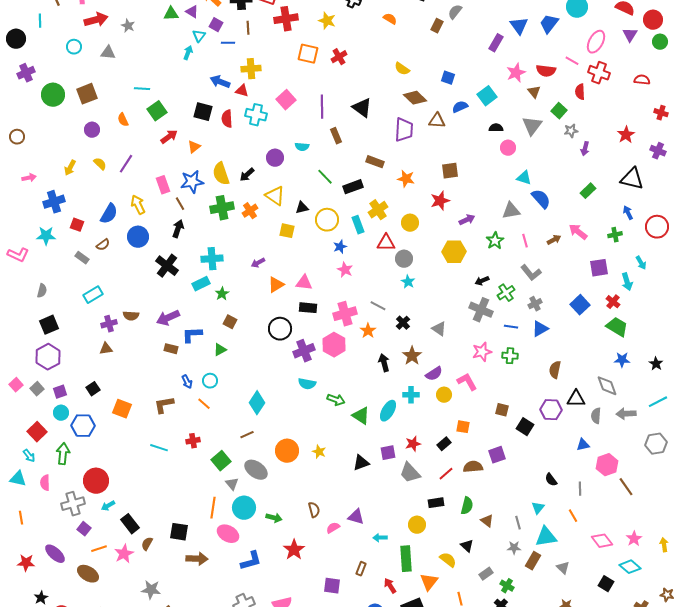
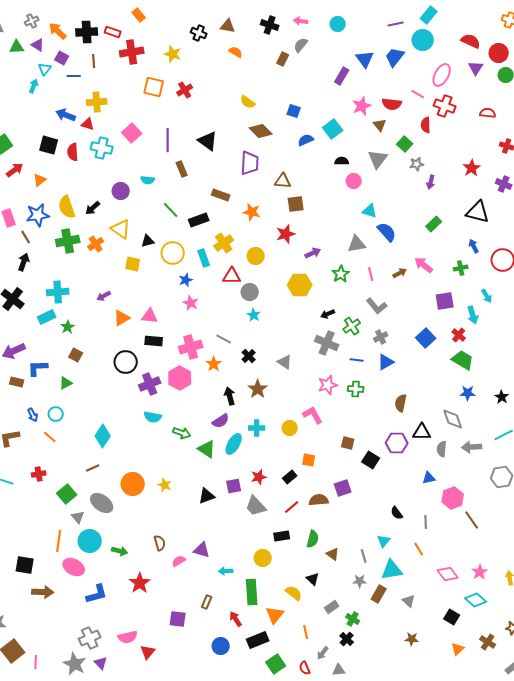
brown triangle: (437, 121) -> (283, 181), moved
purple semicircle: (434, 374) -> (221, 421), moved

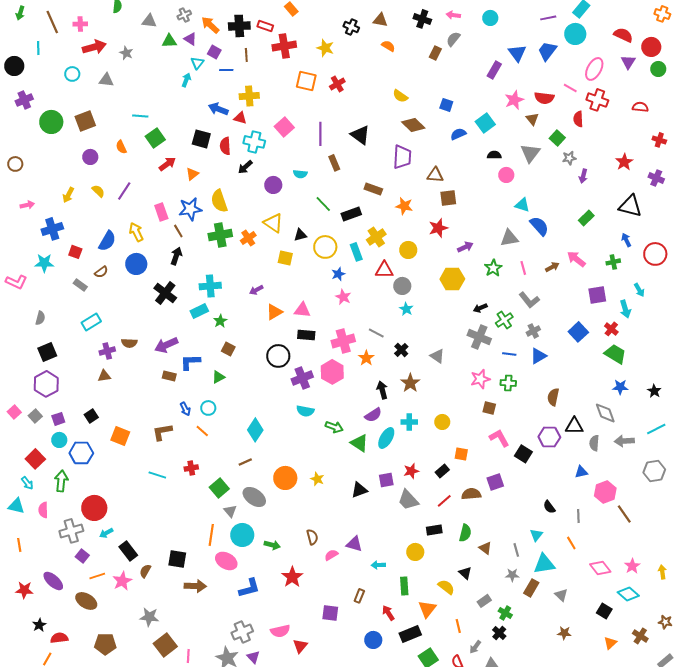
black arrow: (93, 208) -> (245, 167), moved
pink L-shape: (313, 415) -> (499, 438), moved
brown square: (348, 443) -> (489, 408), moved
green rectangle: (252, 592) -> (404, 586), size x0.7

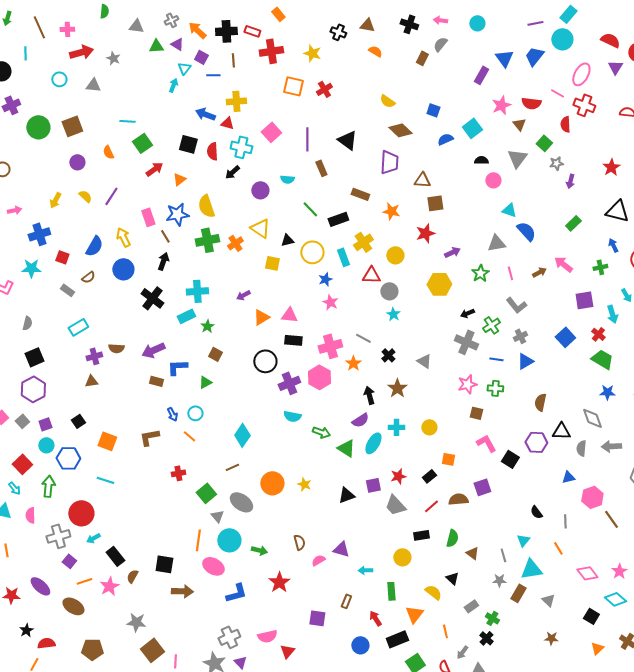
cyan line: (157, 475) -> (105, 480), moved

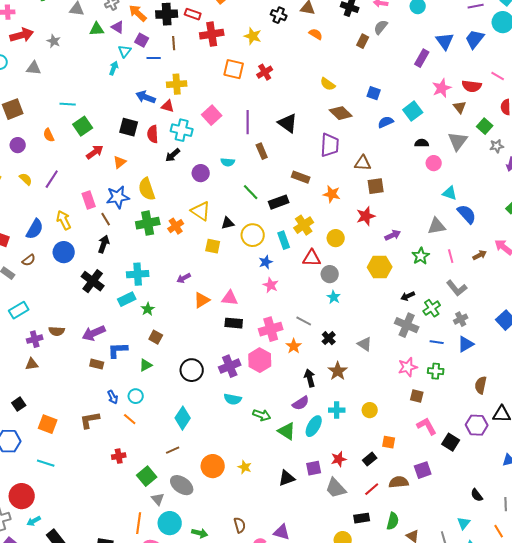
black circle: (265, 361) -> (192, 370), moved

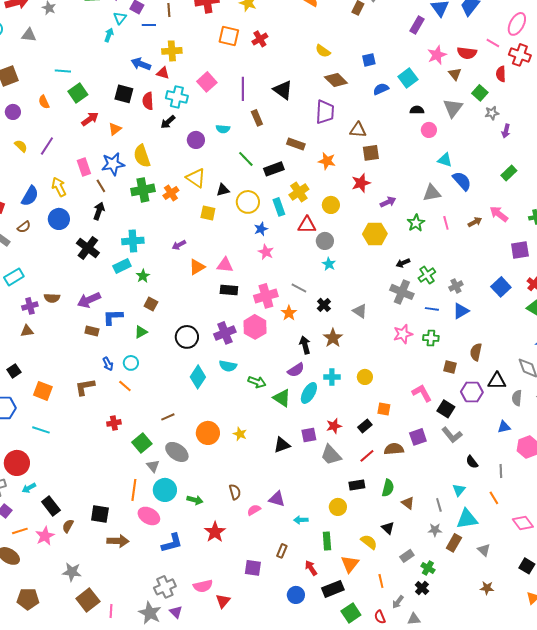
blue square: (374, 93) -> (369, 60), turned -32
gray L-shape: (457, 288) -> (452, 435), moved
brown square: (417, 396) -> (450, 367), moved
cyan diamond: (183, 418) -> (198, 377), moved

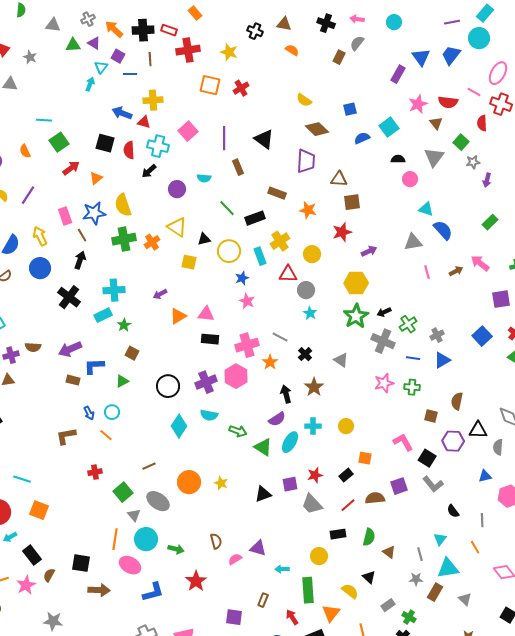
green star: (416, 223) -> (356, 316), moved, size x1.4
orange square: (43, 391) -> (39, 510), moved
green rectangle: (327, 541) -> (308, 590), size x1.4

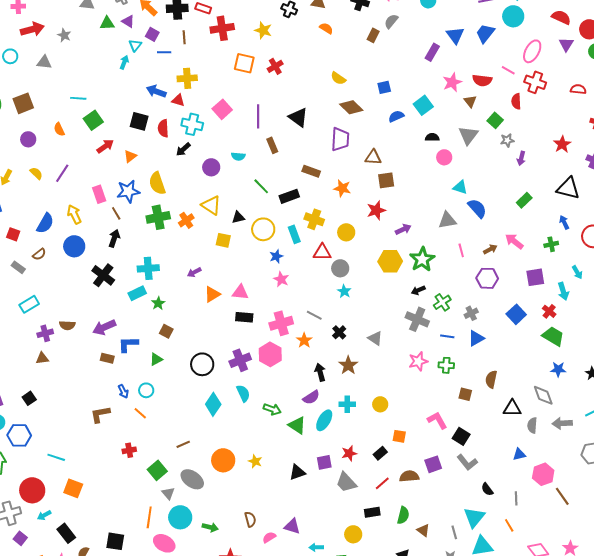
yellow cross: (280, 241) -> (314, 219), turned -36
green star: (356, 316) -> (422, 259), moved
cyan semicircle: (209, 415) -> (243, 393), turned -126
purple hexagon: (453, 441) -> (487, 278), moved
cyan triangle: (440, 539) -> (474, 517), size x1.6

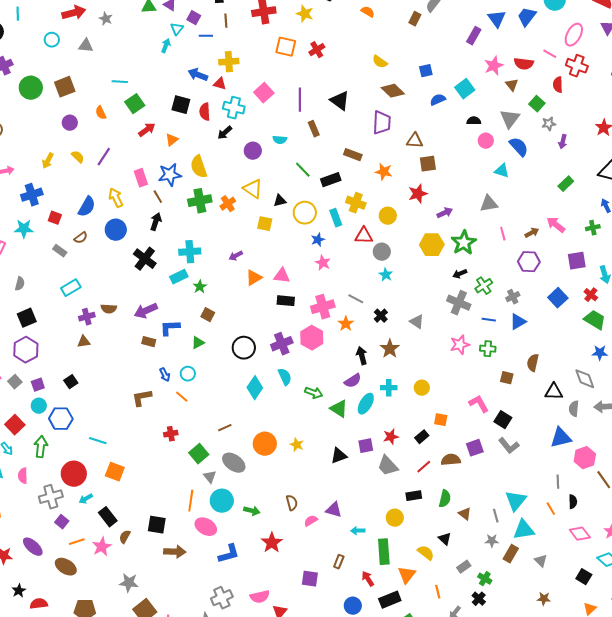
blue semicircle: (477, 208) -> (519, 147), moved
blue triangle: (519, 454) -> (561, 438), size x1.6
black semicircle: (487, 489) -> (573, 502), moved, turned -144

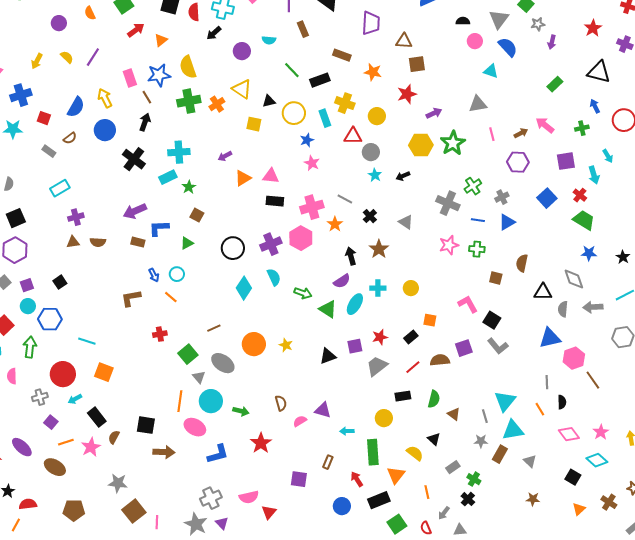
black arrow: (460, 274) -> (403, 176), moved
brown semicircle: (109, 309) -> (98, 242), moved
gray trapezoid: (388, 466) -> (377, 366), turned 95
gray cross: (51, 497) -> (40, 397), size x0.7

